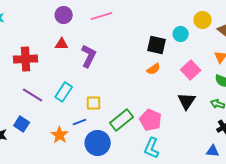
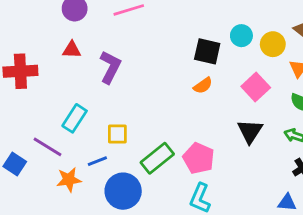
yellow circle: (203, 20) -> (273, 44), moved
purple line: (33, 95) -> (47, 147), moved
orange star: (60, 135) -> (69, 180), turned 30

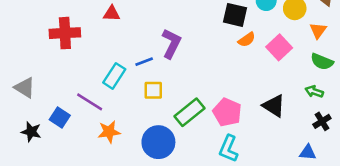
purple L-shape: (110, 67) -> (171, 43), moved
orange semicircle: (203, 86) -> (247, 40), moved
black triangle: (250, 131) -> (274, 106), moved, turned -30
blue line: (97, 161) -> (144, 62), moved

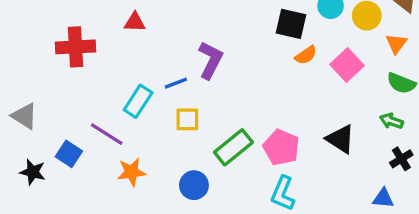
blue circle: (158, 142) -> (194, 185), size x0.7

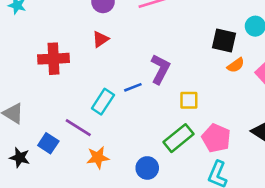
red triangle: (135, 22) -> (100, 39), turned -36
yellow square: (187, 119) -> (189, 100), moved

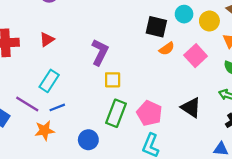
red triangle: (100, 39) -> (47, 39), moved
blue line: (133, 87) -> (57, 107), moved
yellow square: (189, 100) -> (113, 80), moved
green rectangle: (178, 138) -> (116, 113), turned -30

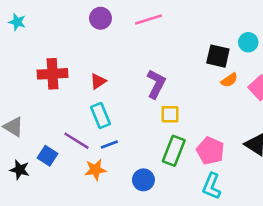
red triangle: (47, 39) -> (98, 81), moved
cyan rectangle: (49, 81) -> (101, 115), turned -55

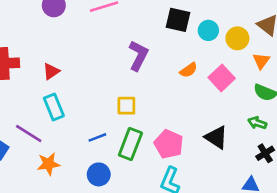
black square: (218, 56) -> (178, 20), moved
purple L-shape: (156, 84) -> (138, 56), moved
blue line: (109, 144) -> (97, 137), moved

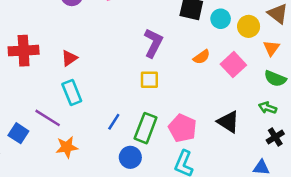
yellow square: (126, 106) -> (149, 80), moved
blue line: (97, 137) -> (114, 122), turned -36
blue circle: (99, 174) -> (130, 157), moved

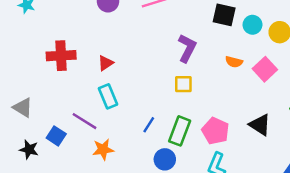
orange semicircle: (202, 57) -> (234, 62), turned 49

